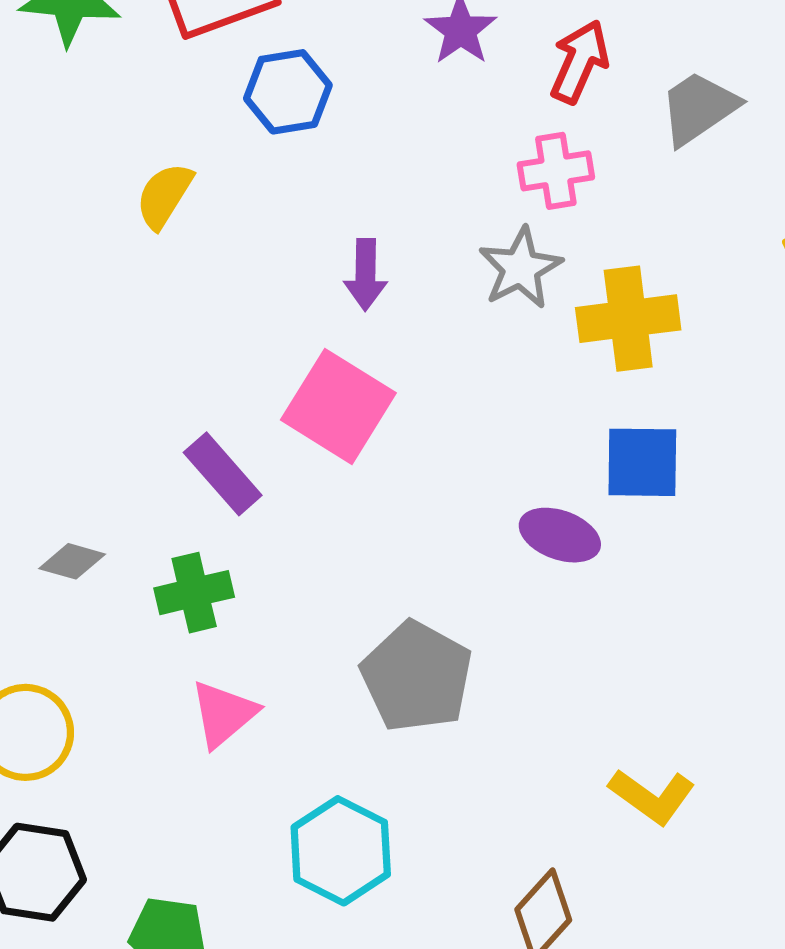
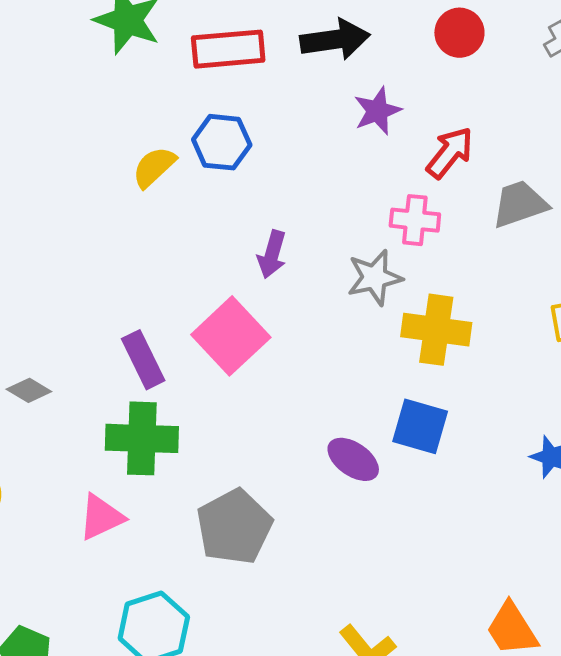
blue hexagon: (288, 92) -> (222, 142), moved
green cross: (194, 593) -> (142, 438), moved, size x1.4

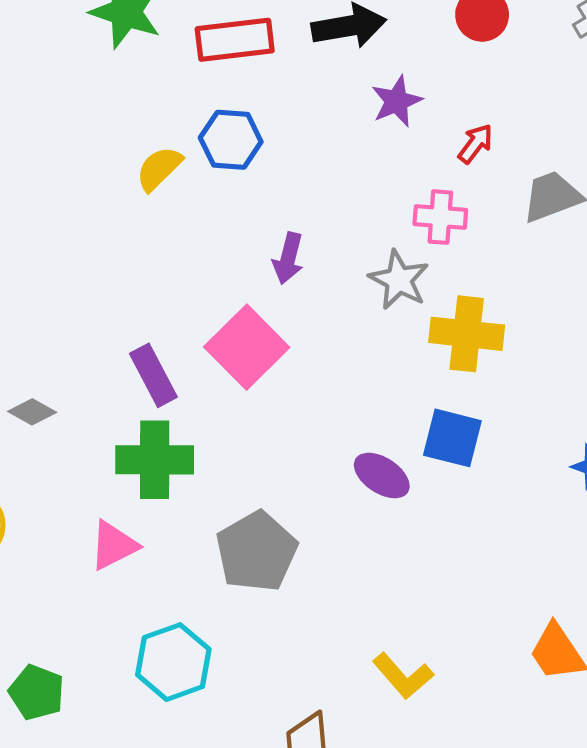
red arrow: (450, 153) -> (476, 144), size x0.7
gray star: (375, 277) -> (399, 280), turned -30

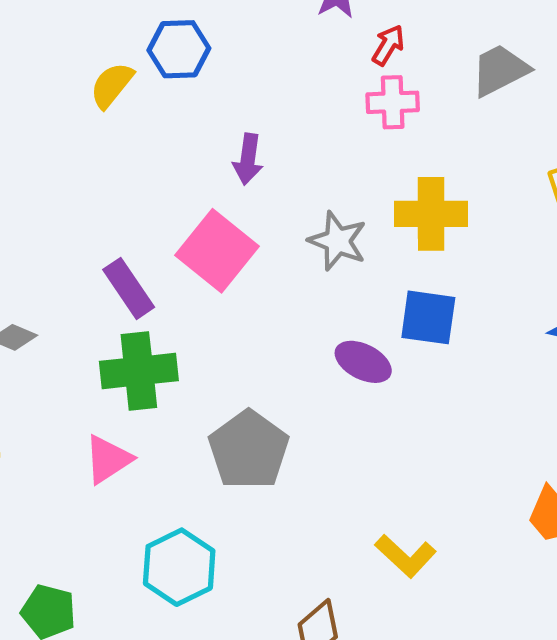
red arrow: (476, 144) -> (388, 45), moved
gray star: (399, 280) -> (338, 241), moved

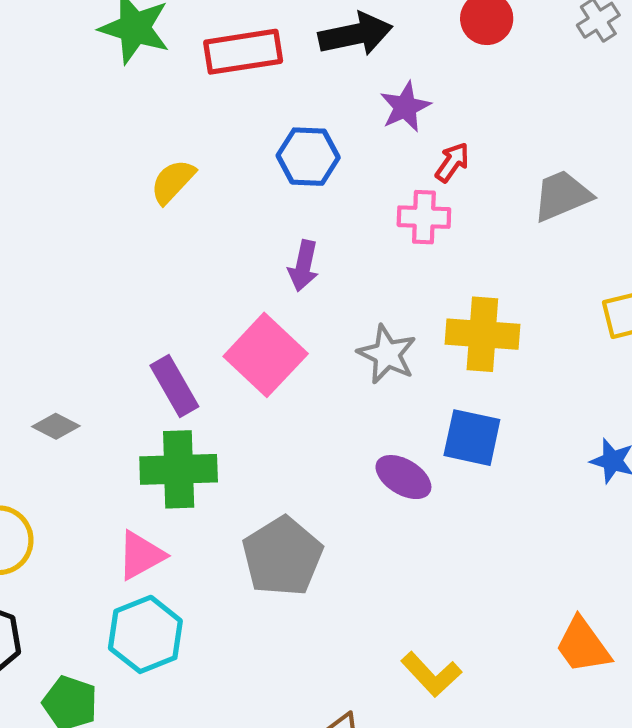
blue hexagon: (179, 49) -> (308, 157), moved
pink cross: (393, 102) -> (424, 217), moved
cyan hexagon: (179, 567) -> (145, 634), moved

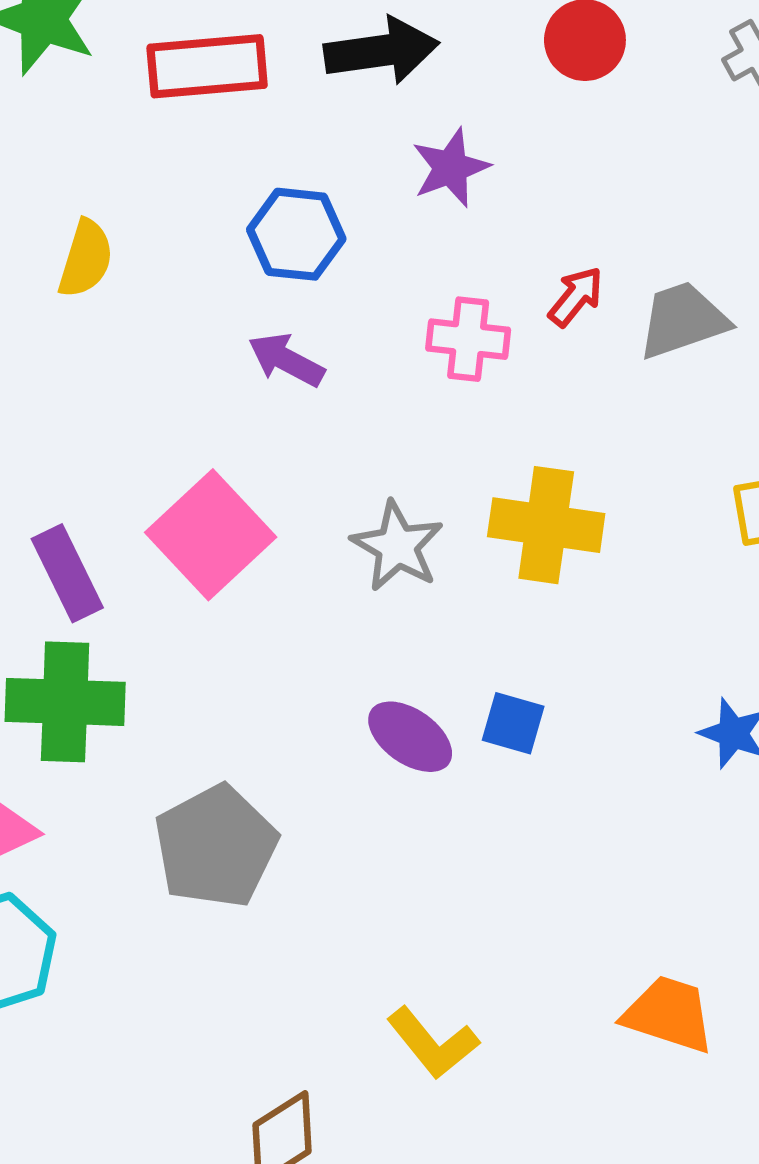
red arrow: (452, 162) -> (576, 297), moved
yellow semicircle: (173, 181) -> (86, 259), turned 150
purple arrow: (303, 266) -> (286, 360), moved, turned 102
blue square: (472, 438) -> (513, 723), moved, size x0.7
orange trapezoid: (583, 646) -> (669, 1014), turned 140

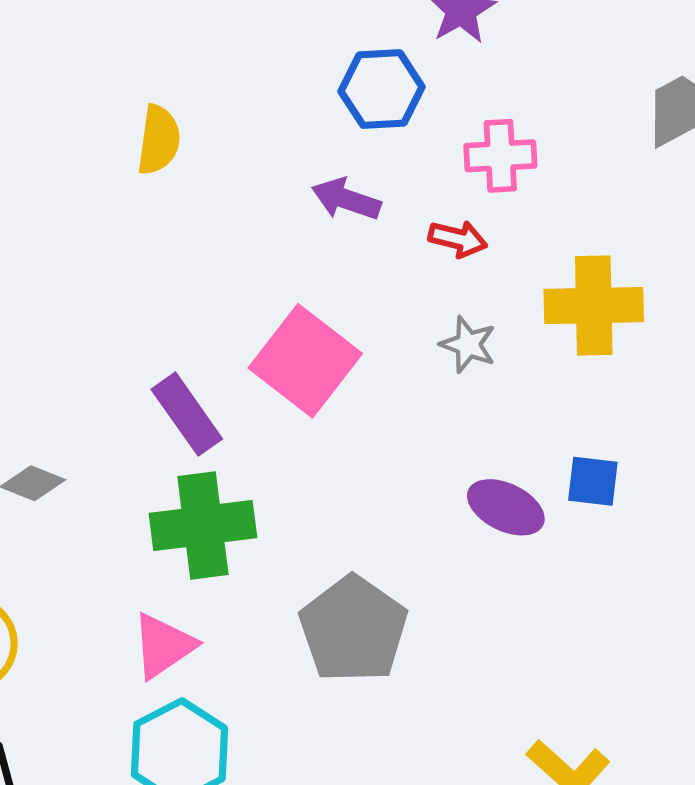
blue hexagon: (296, 234) -> (381, 89), moved
red arrow: (576, 297) -> (458, 239), moved, turned 74
gray star: (397, 546) -> (468, 345), size x0.7

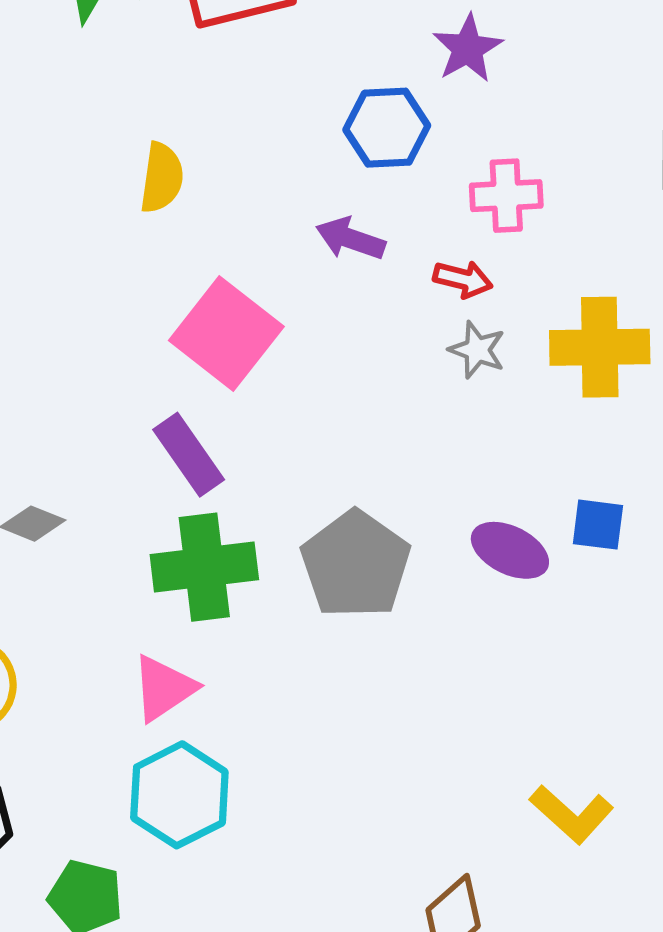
gray star: (468, 345) -> (477, 350), moved
pink square: (305, 361) -> (226, 334), moved
gray pentagon: (353, 629) -> (356, 564), moved

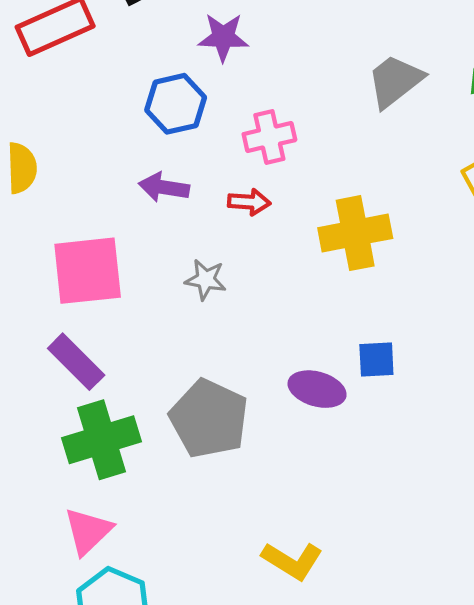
purple star: (468, 49) -> (223, 37), turned -30
pink square: (226, 334) -> (88, 271), turned -34
gray star: (477, 350) -> (206, 280), moved
yellow L-shape: (572, 814) -> (292, 561), moved

